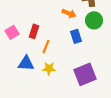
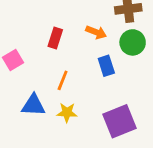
red rectangle: (34, 31) -> (55, 38), moved

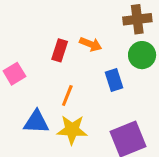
orange arrow: (96, 32) -> (91, 44), moved
yellow star: (67, 112) -> (72, 130), size x1.4

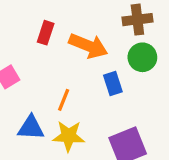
orange arrow: (91, 44) -> (88, 46), size x1.6
red rectangle: (60, 50) -> (46, 33), moved

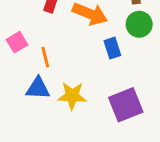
orange line: (64, 100) -> (45, 57), moved, turned -36

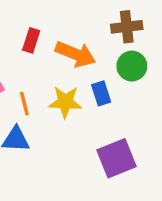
yellow star: (72, 96) -> (65, 102), moved

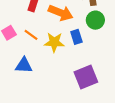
orange line: (24, 104) -> (31, 35), moved, turned -40

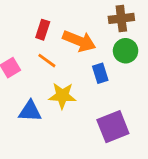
orange line: (31, 35) -> (47, 61), moved
yellow star: (54, 42) -> (62, 96), moved

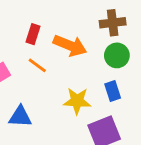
blue rectangle: (100, 73) -> (113, 91), moved
yellow star: (62, 96) -> (77, 101), moved

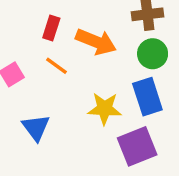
blue rectangle: (113, 91) -> (147, 97), size x1.5
blue triangle: (20, 117) -> (36, 128), turned 50

